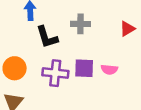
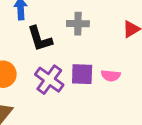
purple cross: (55, 73) -> (49, 80), turned 30

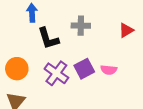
purple square: (82, 74) -> (84, 69), turned -30

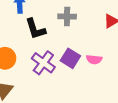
purple square: (84, 69) -> (70, 58), turned -30

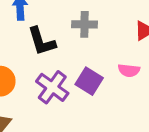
pink semicircle: (94, 59) -> (129, 70), moved

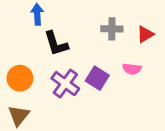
gray cross: (84, 24) -> (112, 29), moved

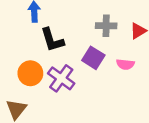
orange circle: (20, 78) -> (30, 73), moved
purple square: (97, 78) -> (93, 58), moved

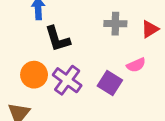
purple square: (93, 58) -> (110, 83), moved
pink semicircle: (125, 64) -> (136, 65), turned -30

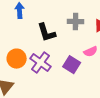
black L-shape: (57, 39) -> (47, 33), moved

